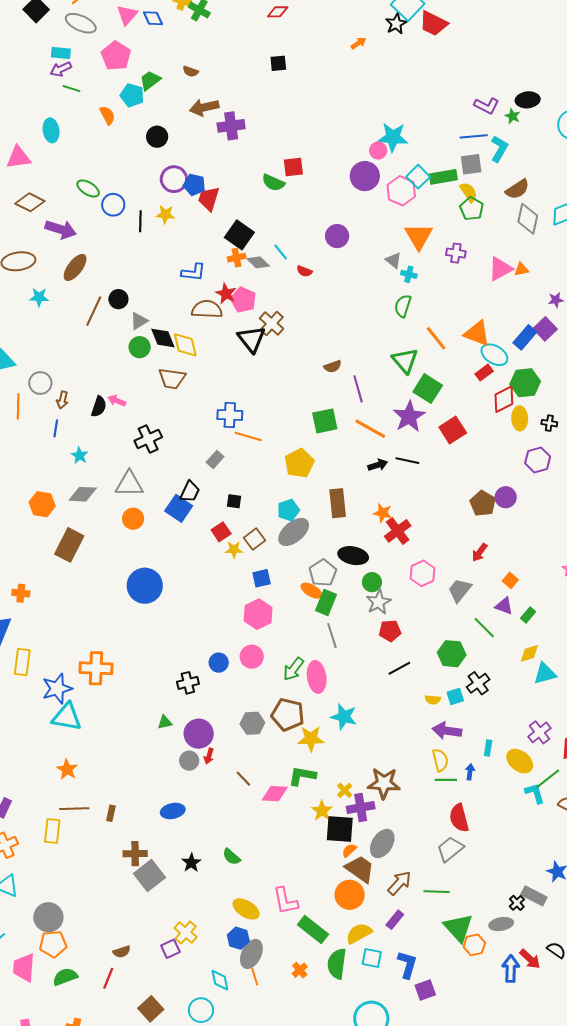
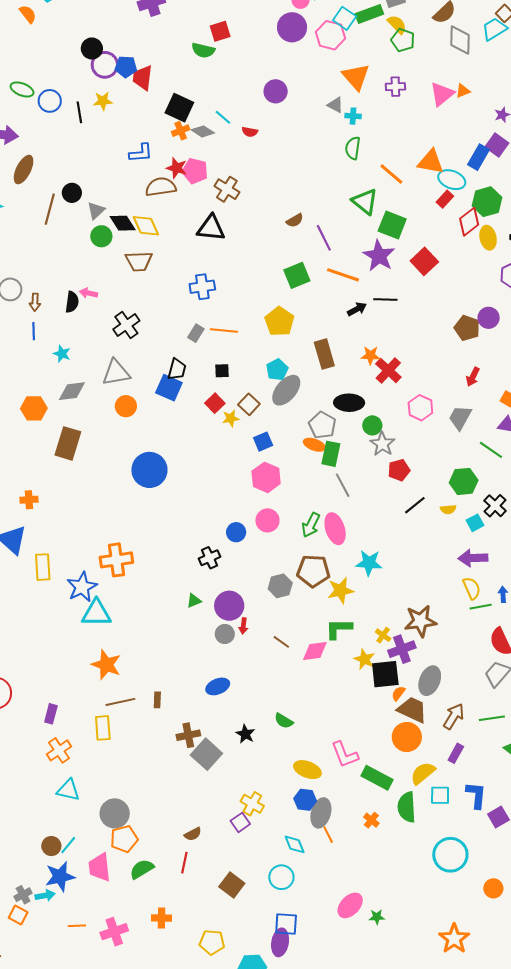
black circle: (157, 137) -> (92, 49), moved
black triangle: (251, 339) -> (211, 228), moved, turned -36
orange line: (248, 436) -> (224, 331), moved
yellow semicircle: (433, 700) -> (448, 509), moved
orange star: (67, 769) -> (106, 665), size x1.4

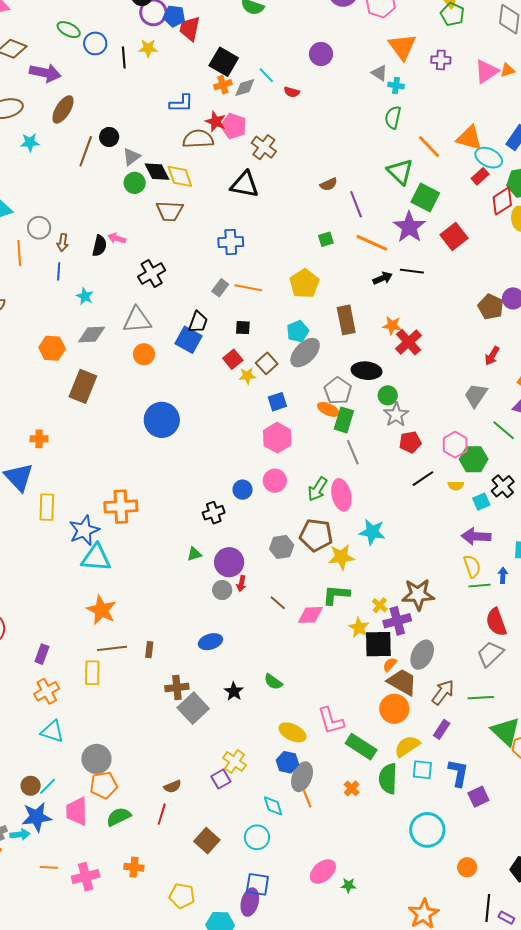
gray diamond: (203, 131) -> (245, 87), turned -55
green square: (297, 275) -> (326, 239), size x0.6
pink hexagon: (420, 408) -> (455, 445), moved

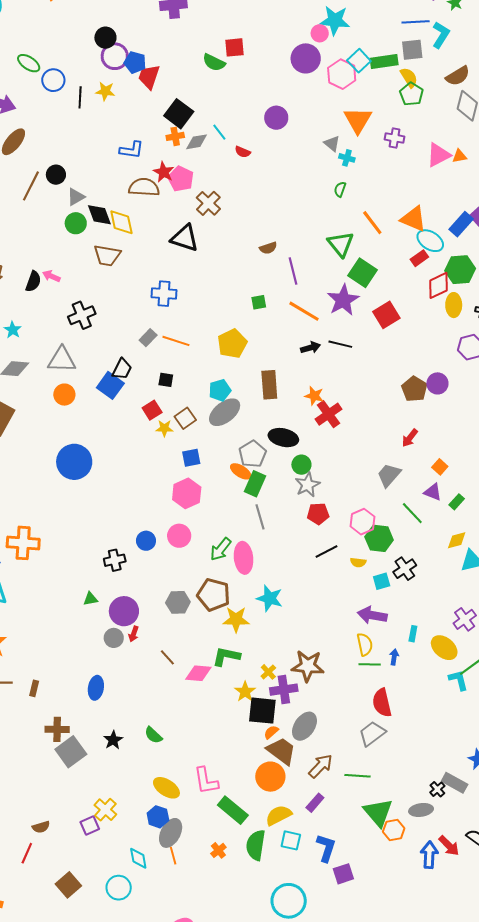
green semicircle: (393, 117) -> (340, 189), size x0.7
blue ellipse: (210, 642) -> (96, 688), turned -70

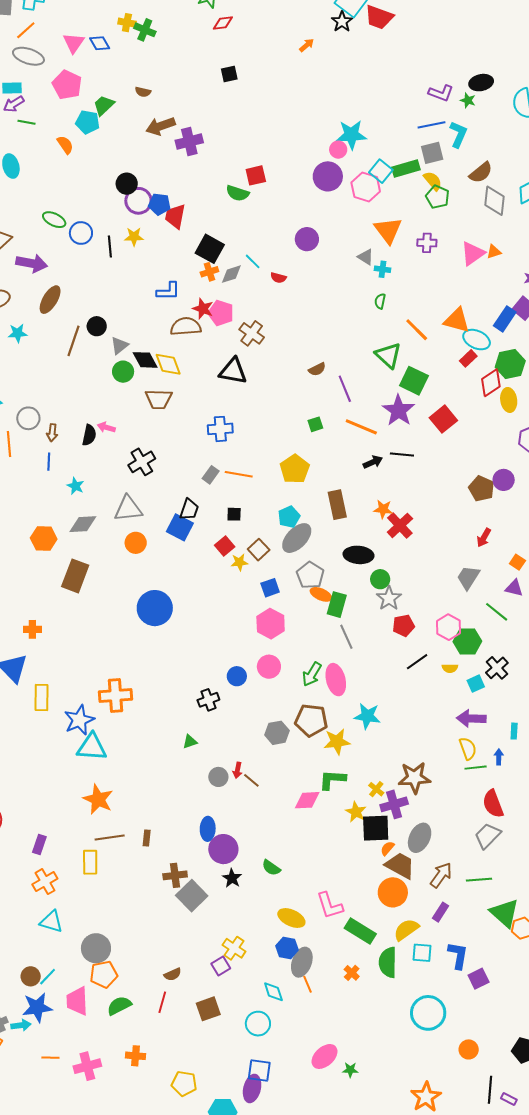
gray pentagon: (253, 454) -> (310, 575), moved
purple circle: (124, 611) -> (223, 849), moved
brown line: (167, 657) -> (251, 780), moved
brown square: (68, 885) -> (208, 1009), moved, turned 30

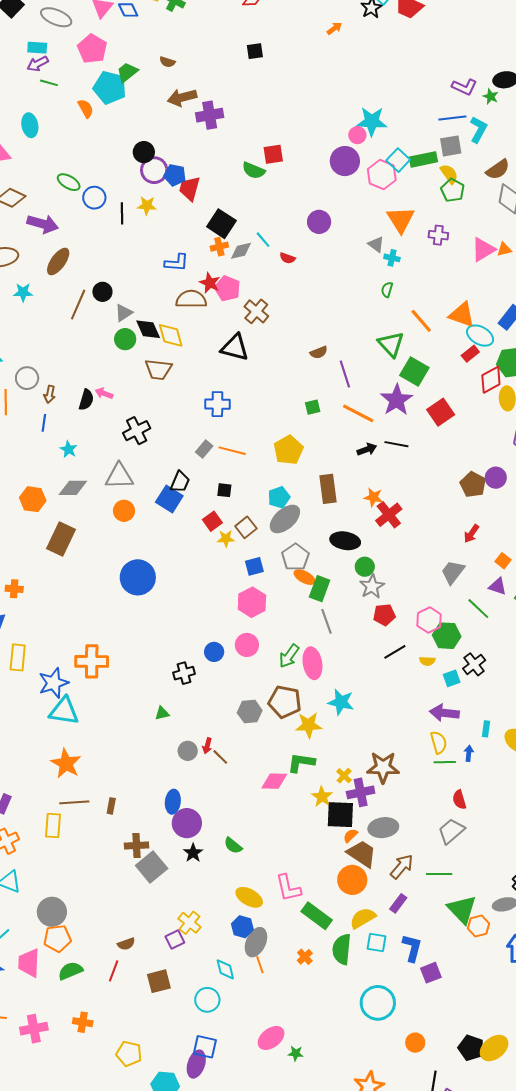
cyan pentagon: (88, 122) -> (110, 88), size x1.4
red semicircle: (493, 804) -> (459, 800), size x0.7
gray ellipse: (420, 838) -> (383, 828), turned 52

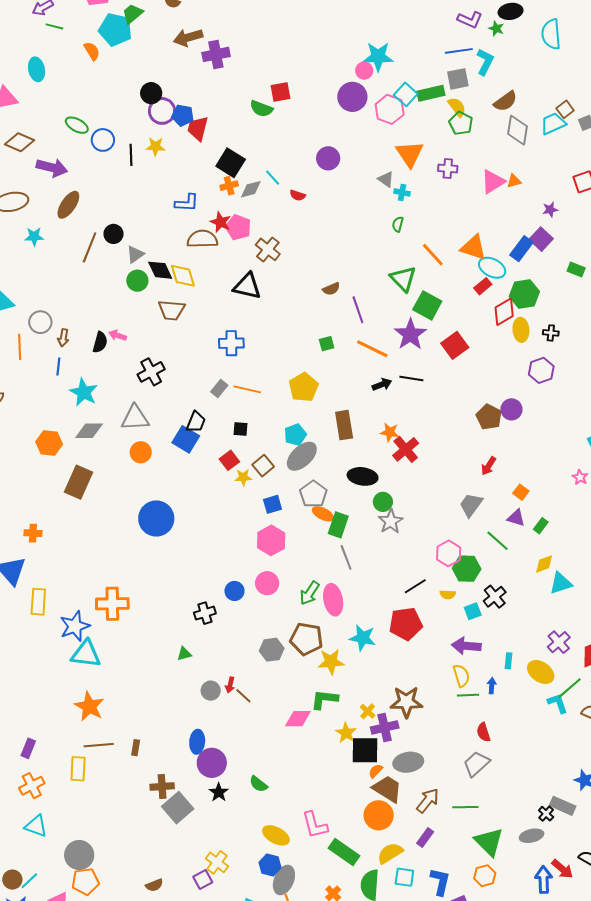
cyan star: (69, 449) -> (84, 392), size x1.6
red pentagon: (384, 615) -> (406, 624), moved, size x1.5
orange hexagon: (478, 926) -> (485, 876), moved

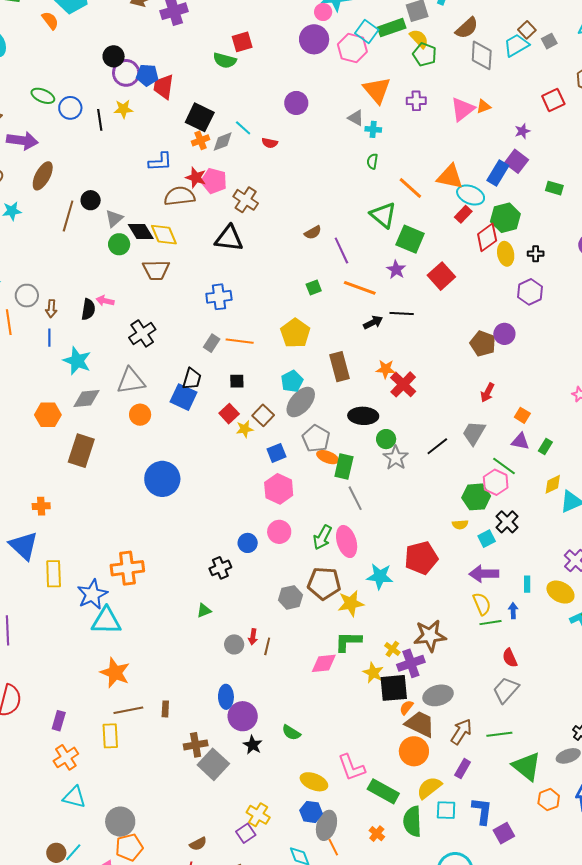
purple star: (410, 334) -> (396, 270), size x0.6
pink hexagon: (449, 553) -> (496, 482), moved
black line: (415, 586) -> (437, 446), moved
brown line: (243, 696) -> (267, 646), turned 66
orange hexagon: (485, 876) -> (549, 800), moved

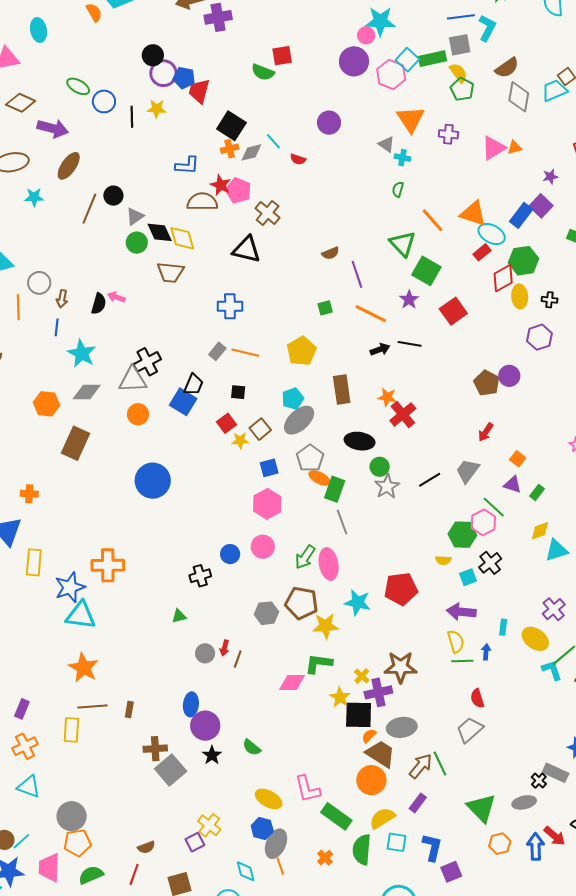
black cross: (142, 334) -> (147, 362), moved
green line: (499, 734) -> (440, 764), moved, turned 65

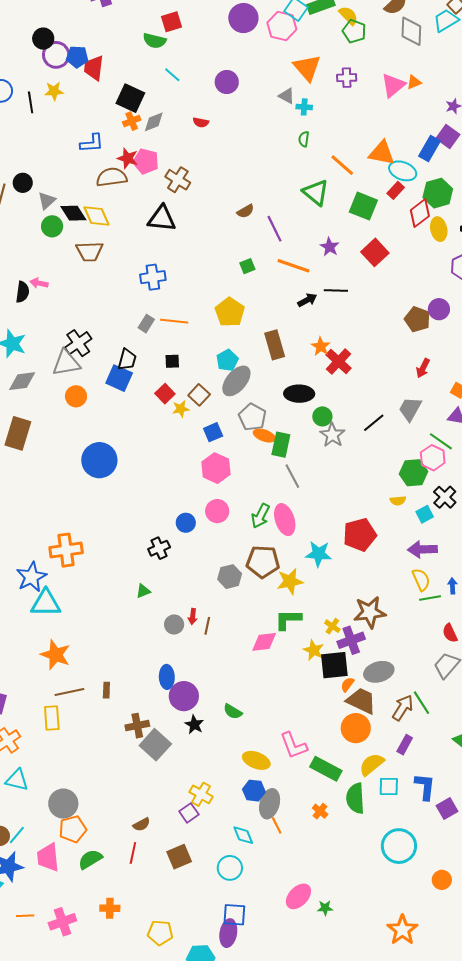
cyan line: (273, 141) -> (172, 75), moved
green square: (426, 271) -> (363, 206), moved
orange star: (387, 397) -> (321, 346), turned 30

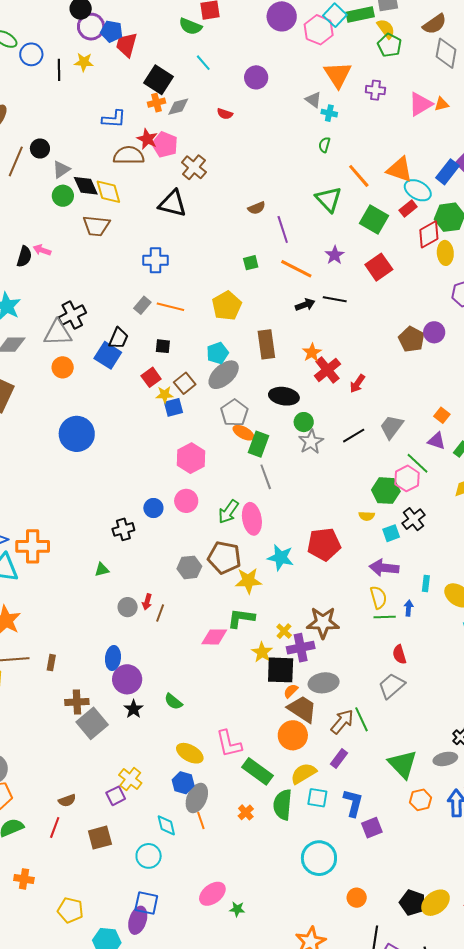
red arrow: (423, 368) -> (357, 384), moved
blue square: (213, 432) -> (173, 407), moved
orange cross: (66, 550) -> (33, 546), moved

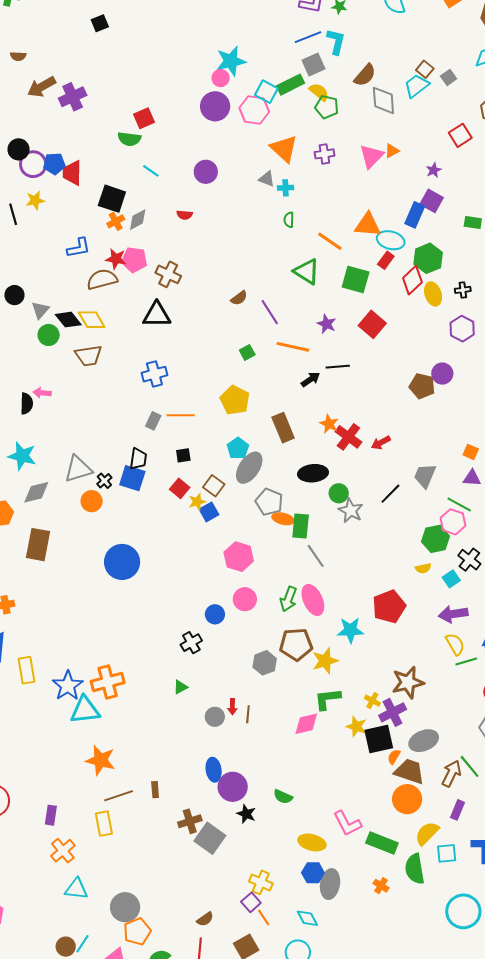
black cross: (72, 315) -> (104, 481), moved, size x0.6
red arrow: (357, 384) -> (381, 443), turned 42
orange line: (201, 820) -> (264, 917), moved

